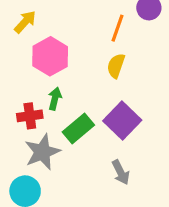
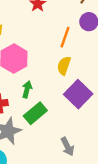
green arrow: (55, 99) -> (27, 89), moved
purple square: (122, 121) -> (78, 94), moved

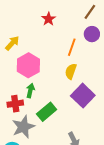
green arrow: (27, 89) -> (30, 91), moved

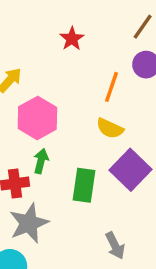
yellow semicircle: (71, 71) -> (110, 128), turned -84
green rectangle: (47, 112) -> (84, 185), moved, turned -42

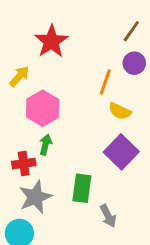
red star: (72, 39) -> (51, 41), moved, size x1.6
yellow semicircle: (110, 128) -> (120, 111), moved
green rectangle: (84, 185) -> (82, 188), moved

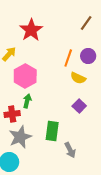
purple circle: (134, 63) -> (88, 56), moved
purple square: (121, 152) -> (79, 106), size x0.6

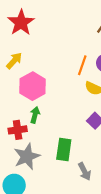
red star: (31, 30) -> (21, 23), moved

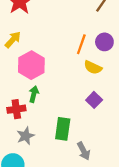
gray star: (27, 156) -> (26, 136), size x0.7

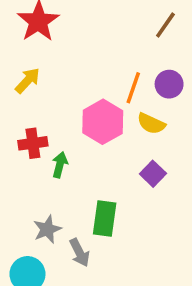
pink hexagon: (31, 65) -> (103, 122), moved
red cross: (16, 109) -> (33, 143), moved
gray arrow: (84, 151) -> (79, 253), moved

